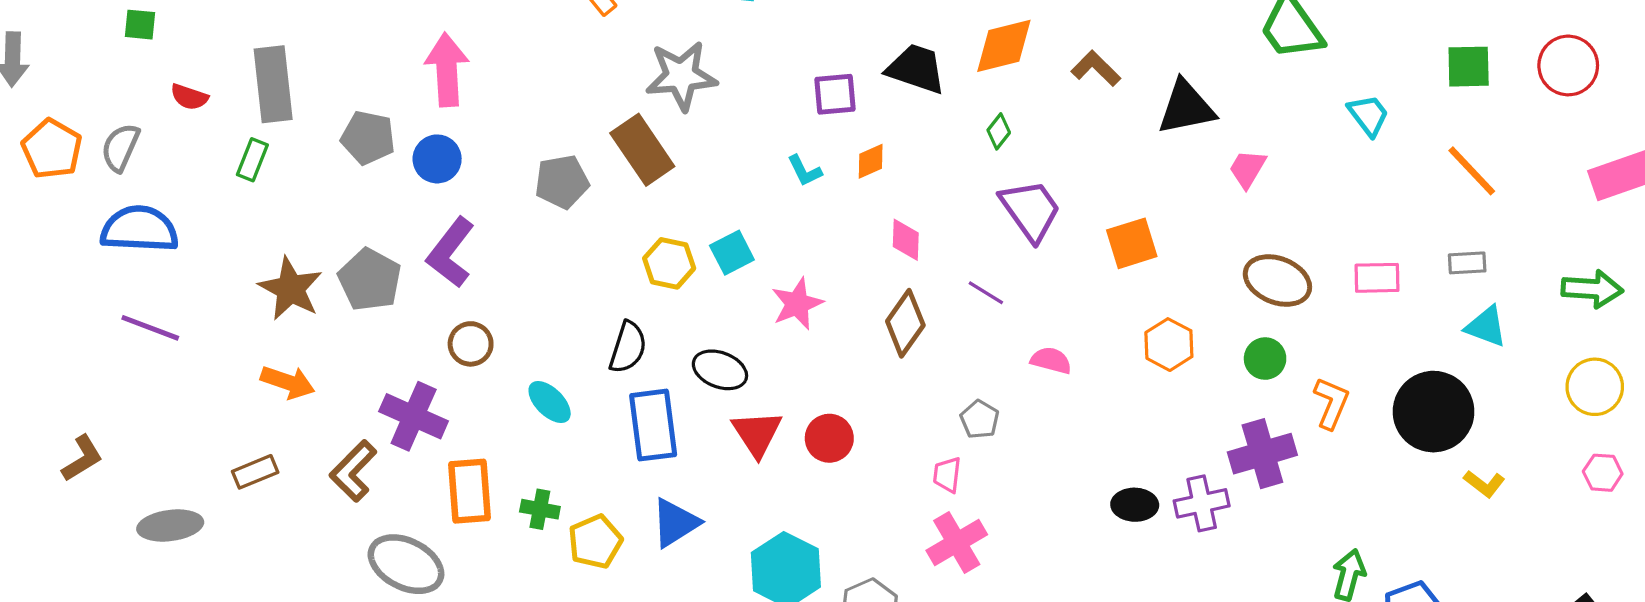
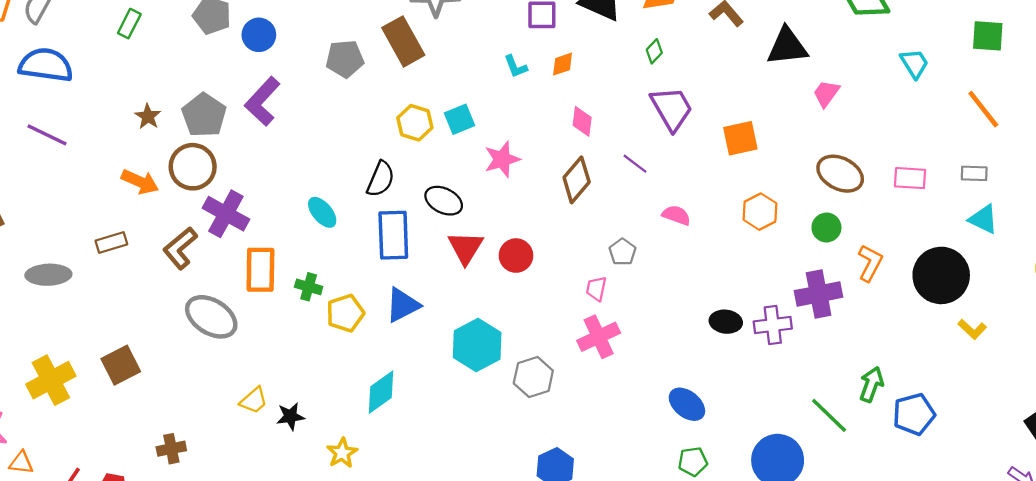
brown star: (290, 289) -> (148, 116), size x0.6
brown circle: (471, 344) -> (193, 167), moved, size x1.5

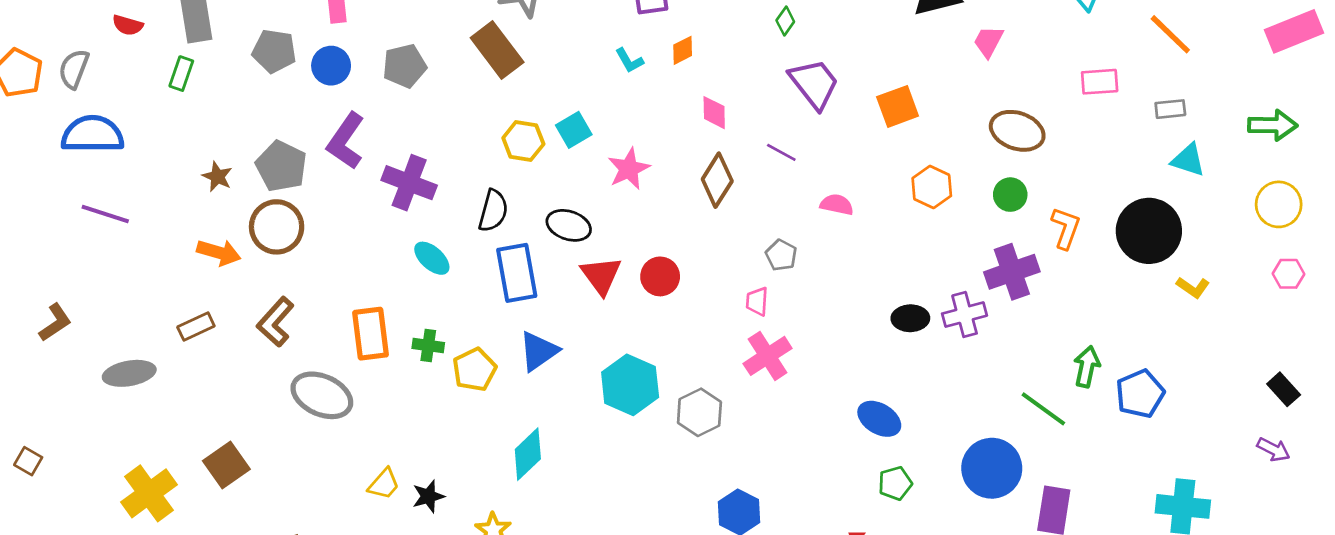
gray pentagon: (345, 59) -> (404, 66), moved
pink rectangle: (910, 178) -> (1100, 82), moved
purple cross: (226, 214) -> (409, 183), moved

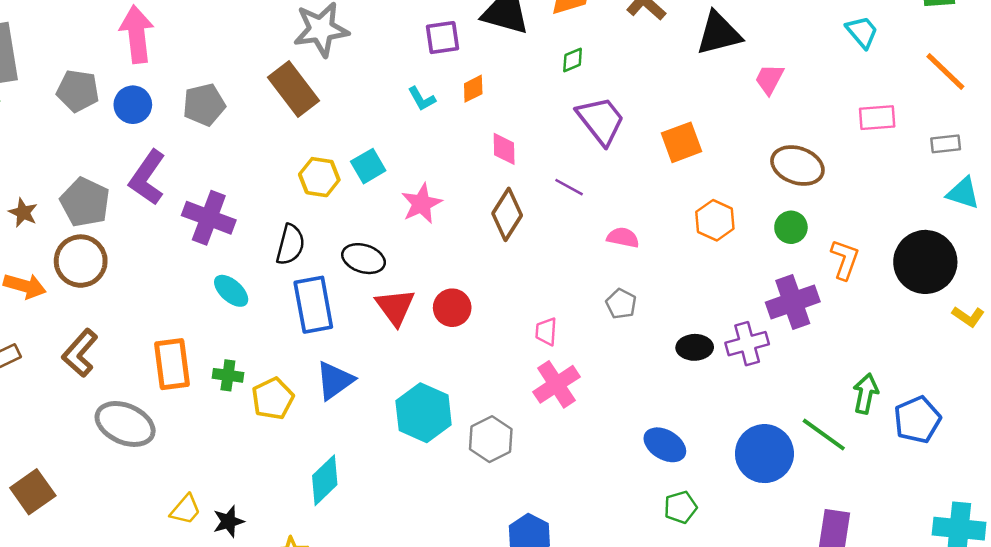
green diamond: (785, 21) -> (573, 60), turned 32
gray pentagon: (781, 255) -> (621, 304), moved
blue circle: (992, 468) -> (764, 454), moved

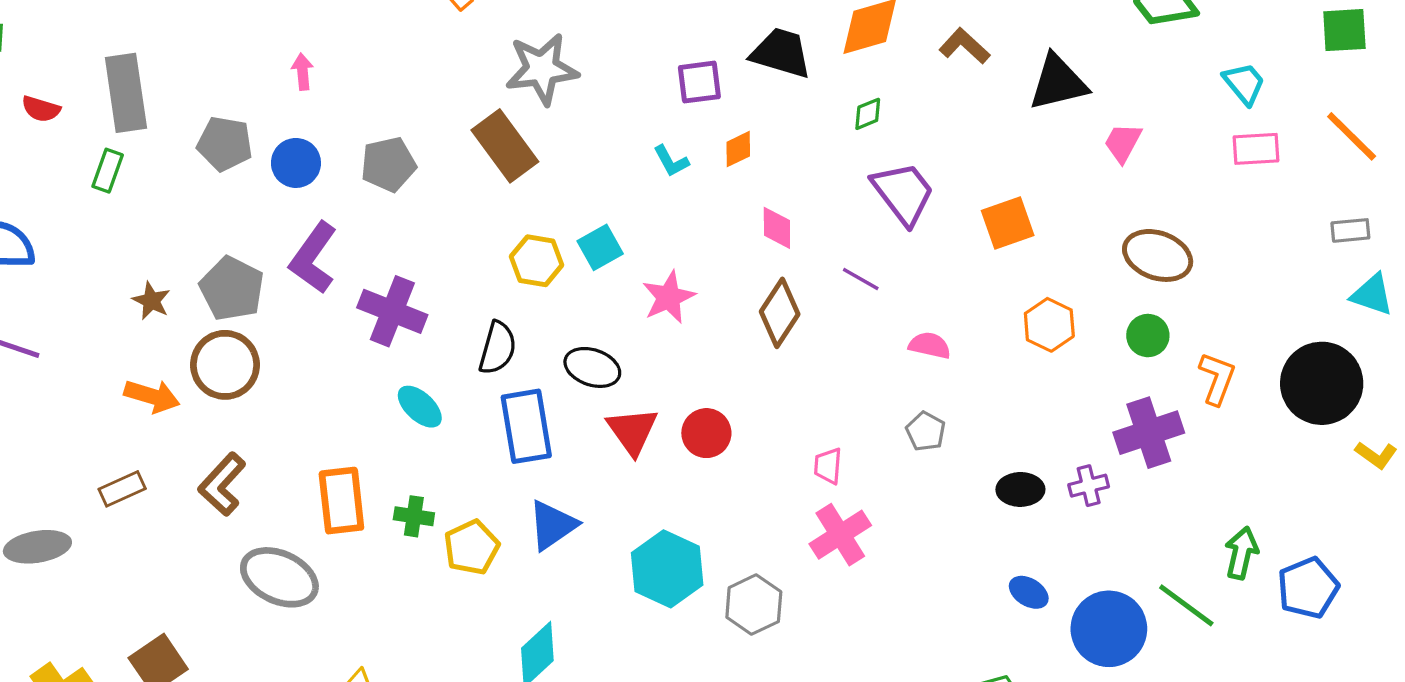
pink arrow: (137, 34) -> (303, 72), size x0.5
pink rectangle: (877, 118) -> (1256, 149), moved
purple cross: (747, 344) -> (1089, 486), size x0.7
blue ellipse: (665, 445) -> (1029, 592), moved, size x0.7

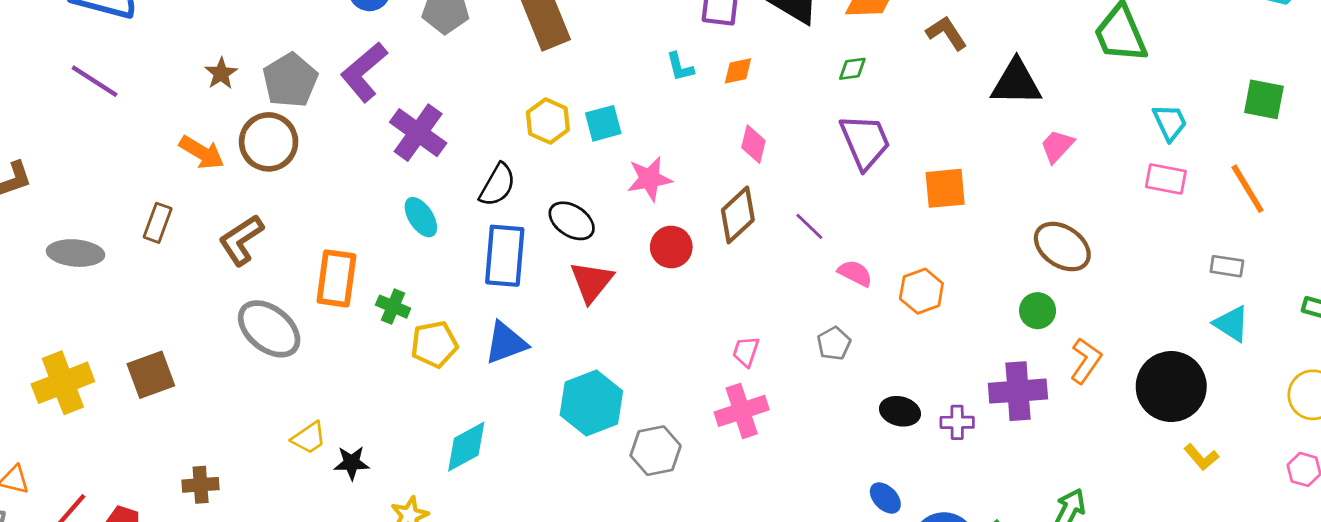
purple line: (861, 279) -> (809, 226), moved
orange hexagon: (1049, 325) -> (921, 291), moved
red circle: (706, 433) -> (671, 247), moved
brown rectangle: (122, 489) -> (158, 223), turned -60

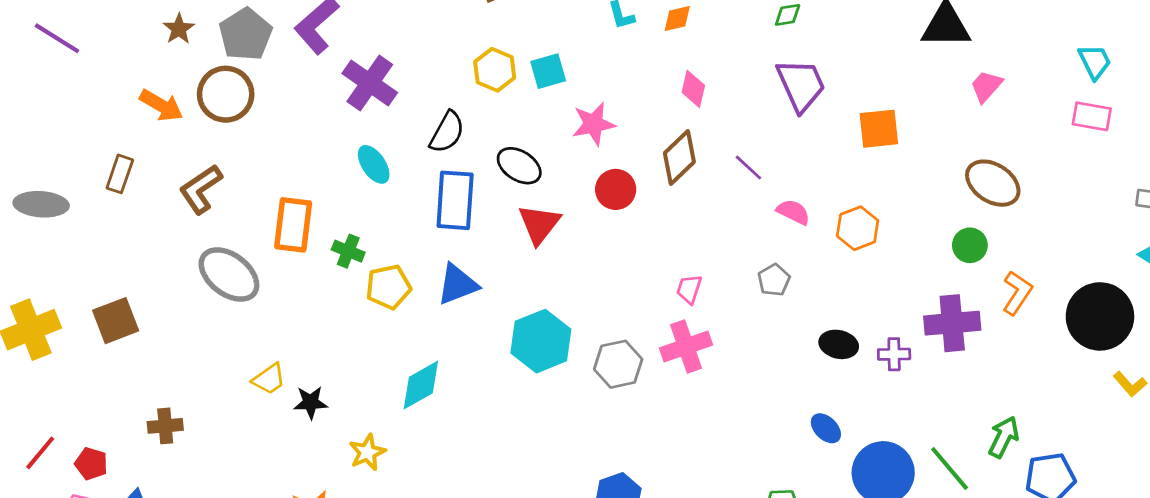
gray hexagon: (656, 451) -> (618, 364), moved

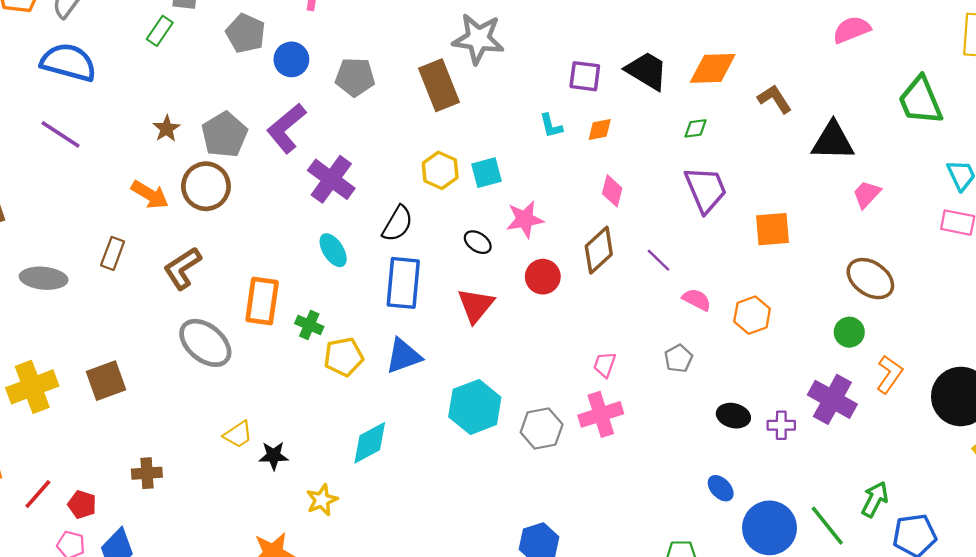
black ellipse: (519, 166) -> (478, 242), moved, size x0.7
purple cross: (952, 323) -> (832, 399), turned 33

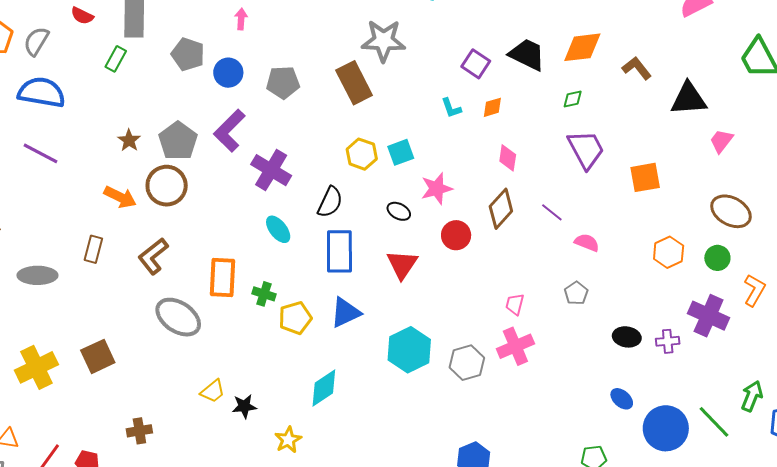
purple square: (585, 76) -> (476, 64), turned 32
orange hexagon: (752, 315) -> (669, 252), moved

